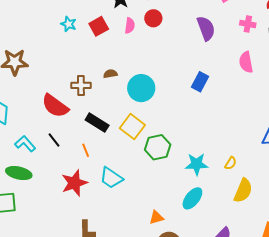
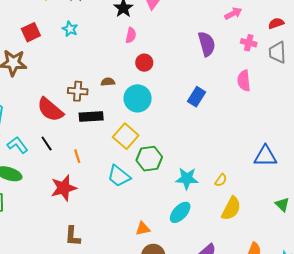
red circle: (153, 18) -> (144, 63), moved
red square: (99, 26) -> (31, 32), moved
black rectangle: (97, 123) -> (91, 116), moved, turned -40
cyan trapezoid: (111, 178) -> (119, 176), moved

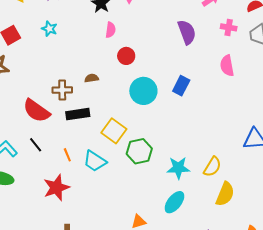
cyan circle: (138, 98) -> (143, 91), moved
cyan trapezoid: (119, 176) -> (95, 161), moved
yellow semicircle: (221, 180) -> (212, 167), size x1.5

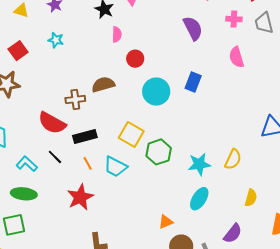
brown semicircle: (92, 78) -> (103, 85), size x1.6
black rectangle: (78, 114) -> (85, 136), moved
yellow semicircle: (225, 194) -> (251, 198), moved, size x0.7

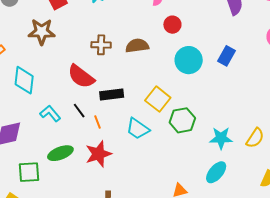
brown cross: (75, 100) -> (101, 45), moved
orange line: (88, 163) -> (97, 122), moved
green ellipse: (24, 194) -> (60, 153), moved, turned -35

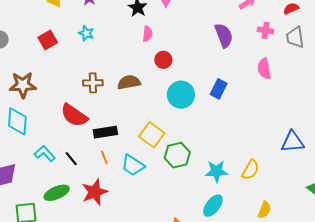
brown star: (42, 32) -> (23, 85), moved
black line: (79, 111) -> (71, 159), moved
orange line: (97, 122) -> (104, 157), moved

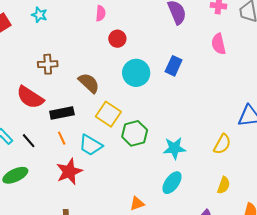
brown semicircle: (129, 82) -> (89, 83), moved, turned 55
yellow semicircle: (250, 170) -> (222, 144), moved
red star: (95, 192) -> (69, 172), moved

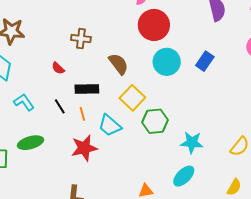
red circle: (117, 39) -> (154, 25), size x1.8
red semicircle: (30, 97) -> (58, 68), size x0.5
black line: (29, 141) -> (60, 106), moved

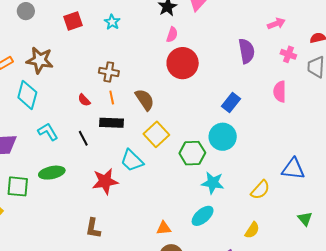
cyan circle: (167, 62) -> (223, 137), moved
orange line: (82, 114) -> (112, 98), moved
green hexagon: (155, 121) -> (192, 153), moved

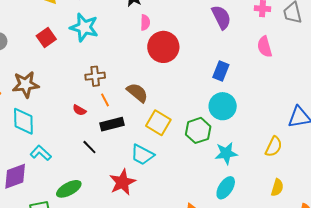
cyan star: (112, 22) -> (84, 27), size x1.8
cyan L-shape: (48, 132) -> (41, 153), moved

